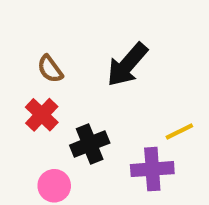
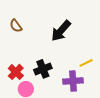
brown semicircle: (50, 69) -> (16, 26), moved
red cross: (42, 115) -> (16, 72), moved

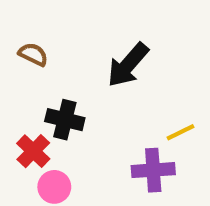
brown semicircle: (16, 26) -> (33, 54), turned 152
black cross: (43, 69) -> (65, 120), moved, turned 36

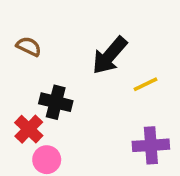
yellow line: (181, 132) -> (146, 84), moved
purple cross: (153, 170) -> (151, 145), moved

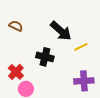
black arrow: (110, 55) -> (61, 31), turned -90
black cross: (56, 102) -> (45, 57), moved

